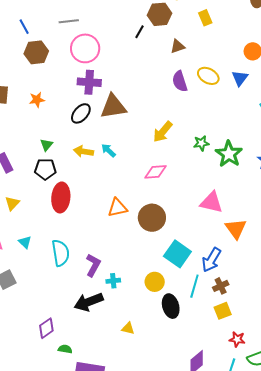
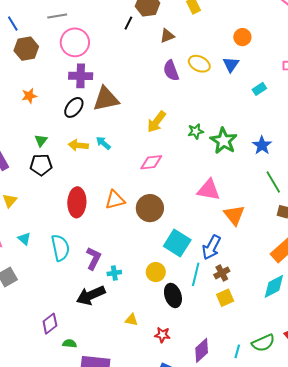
red ellipse: (61, 197) -> (77, 202), moved
red star: (237, 339) -> (162, 335), moved

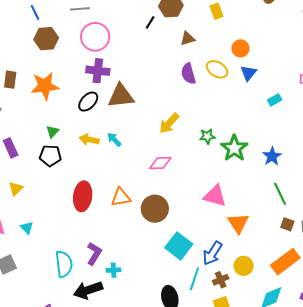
orange circle: (242, 37) -> (240, 48), moved
orange star: (29, 96) -> (45, 86), size x1.8
cyan semicircle: (60, 248) -> (64, 264), moved
yellow circle: (156, 272) -> (244, 266), moved

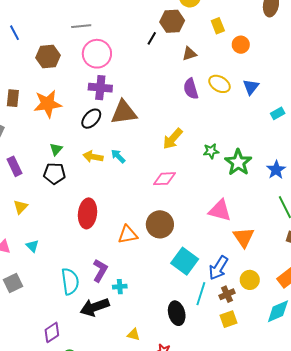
blue line: (35, 12) -> (15, 33), moved
orange circle: (240, 48) -> (241, 45), moved
orange triangle: (121, 197) -> (128, 235), moved

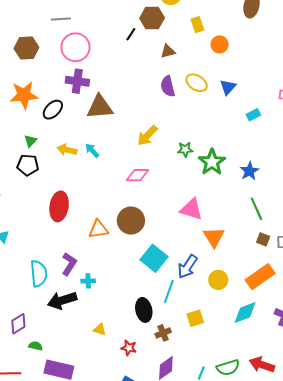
black ellipse: (91, 119) -> (53, 110), moved
brown cross: (227, 294) -> (163, 333), moved

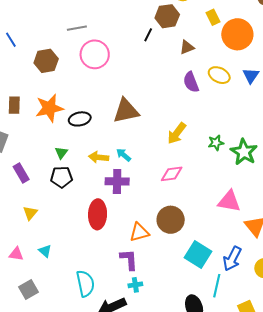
orange circle: (220, 44) -> (237, 34), size x1.8
purple cross: (77, 81) -> (117, 181), moved
black ellipse: (53, 110) -> (80, 119), turned 40
purple L-shape: (69, 264) -> (129, 260), moved, turned -30

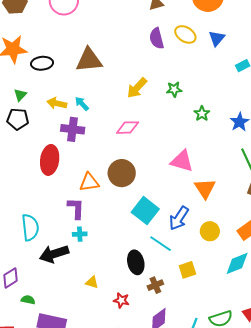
green star: (216, 143) -> (174, 89), moved
green star: (244, 152) -> (202, 114), size x0.6
cyan line: (217, 286) -> (161, 244), turned -75

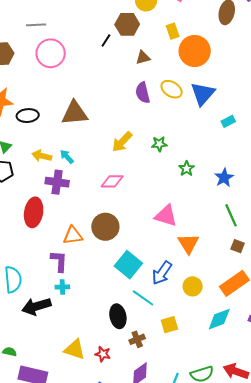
blue triangle: (217, 38) -> (203, 94), size x1.5
yellow triangle: (92, 282) -> (75, 349), moved, size x1.6

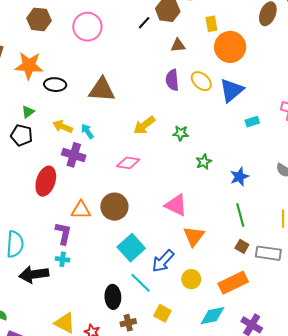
yellow square: (169, 325) -> (162, 313), turned 36

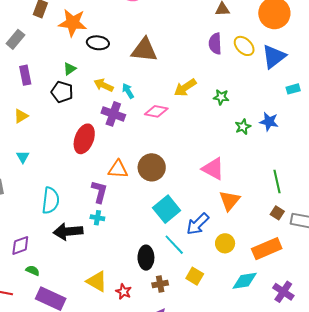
pink diamond: (128, 163) -> (156, 111), moved
blue star: (239, 177) -> (269, 122), moved, turned 30

